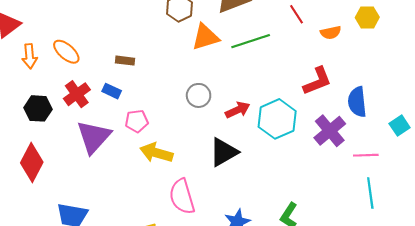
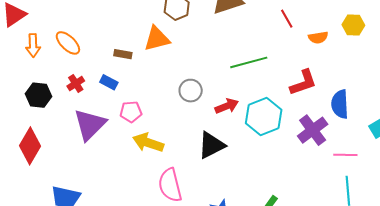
orange triangle: (205, 37) -> (157, 39), moved
green line: (251, 41) -> (249, 62), moved
red cross: (77, 94) -> (76, 84), size x0.7

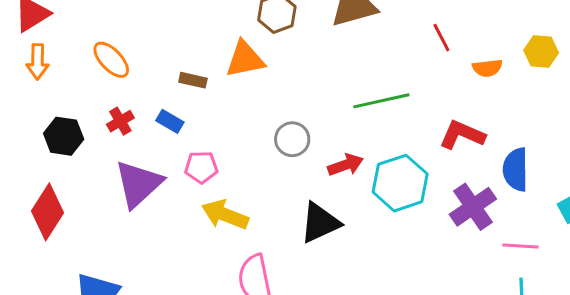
orange arrow: (33, 45) -> (38, 62), moved
red L-shape: (303, 83) -> (462, 135), turned -140

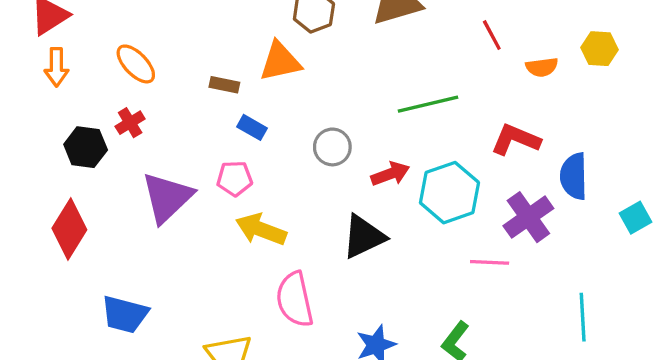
red cross: (120, 121) -> (130, 123), moved
blue rectangle: (170, 121) -> (252, 127), moved
pink line: (521, 246) -> (490, 262), moved

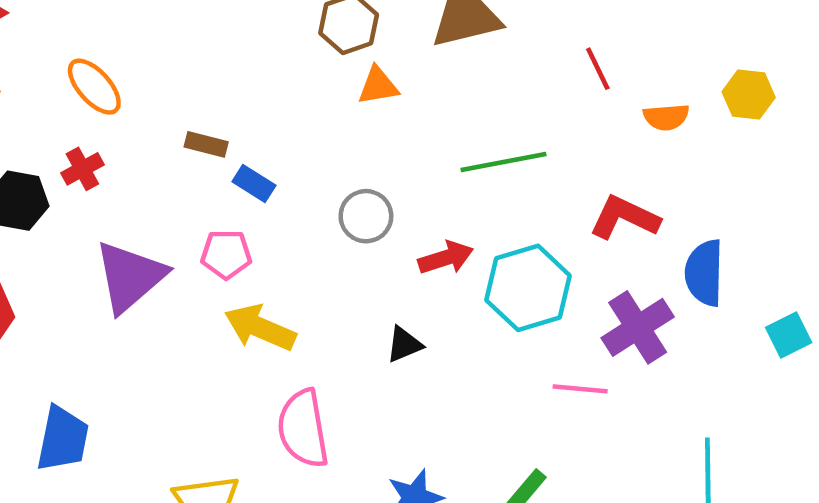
orange triangle: (280, 61) -> (378, 86), moved, size x0.7
brown rectangle: (224, 85) -> (206, 144), moved
black triangle: (364, 237) -> (404, 344), size x0.6
blue trapezoid: (125, 314) -> (63, 439), turned -96

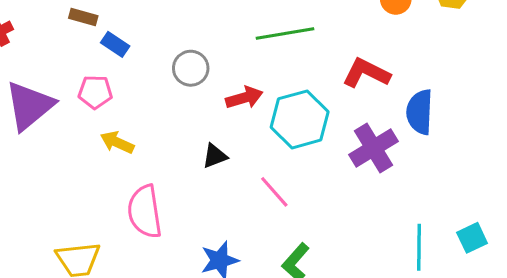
yellow arrow: (260, 328) -> (117, 142), size x0.7
cyan square: (789, 335) -> (472, 238), moved
pink line: (580, 389) -> (274, 192), moved, turned 42

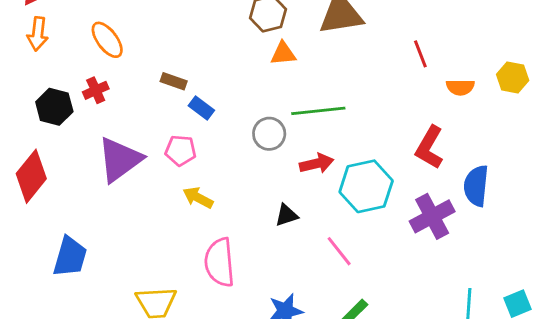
green line: (285, 34) -> (318, 111), moved
red L-shape: (366, 73) -> (429, 147), turned -90

